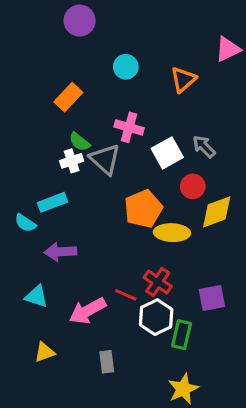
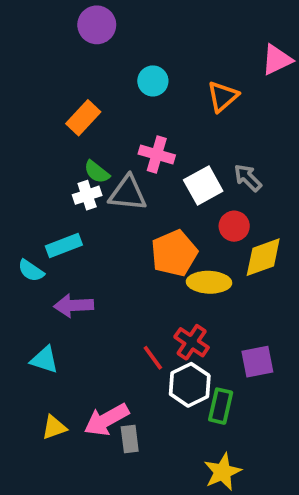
gray triangle: (105, 159) -> (128, 193), turned -36
red line: (126, 295) -> (153, 358), turned 30
pink arrow: (88, 311) -> (106, 420), moved

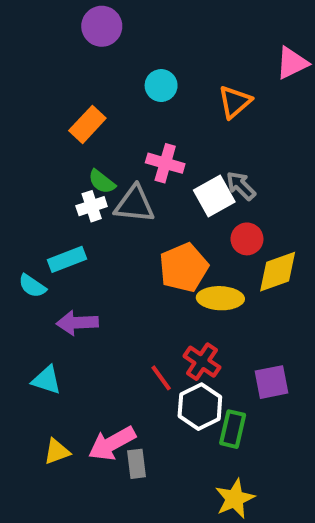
gray arrow: (248, 178) -> (241, 186), moved

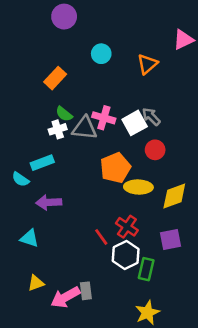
pink cross: (165, 163) -> (104, 118), moved
yellow diamond: (278, 272) -> (174, 196), moved
pink arrow: (112, 443) -> (65, 297), moved

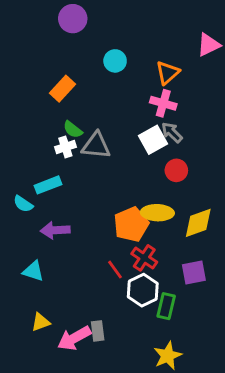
pink cross: (104, 118) -> (163, 103), moved
orange pentagon: (115, 168) -> (131, 224), moved

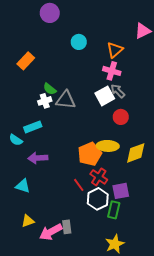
orange rectangle: (63, 89) -> (26, 61), moved
purple square: (194, 273) -> (121, 191), moved

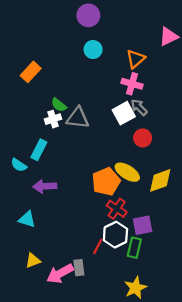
purple circle: (50, 13) -> (88, 15), moved
cyan rectangle: (33, 127) -> (39, 150), turned -42
yellow ellipse: (108, 146) -> (127, 172), turned 30
red line: (79, 185) -> (98, 246), moved, turned 64

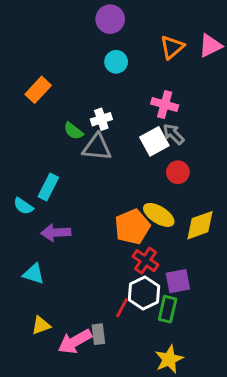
orange triangle: (136, 59) -> (172, 47), moved
white cross: (53, 119) -> (101, 119), moved

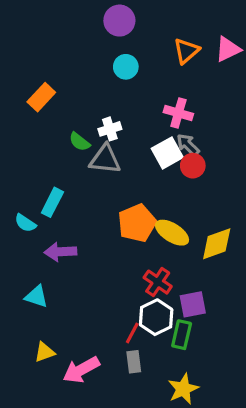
red circle: (178, 172) -> (193, 166), moved
orange pentagon: (132, 227) -> (137, 223), moved
gray rectangle: (98, 334) -> (134, 362), moved

